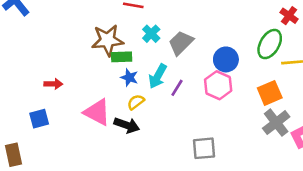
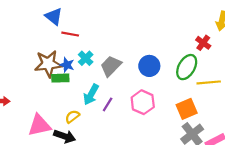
blue circle: (226, 59) -> (149, 66), moved
blue star: (129, 77) -> (67, 65), moved
pink triangle: (97, 112) -> (39, 125), turned -40

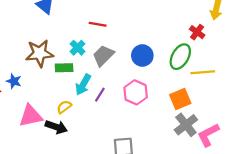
red line: (70, 34) -> (98, 24), moved
blue star: (67, 65) -> (14, 81), moved
green rectangle: (60, 78) -> (64, 68), moved

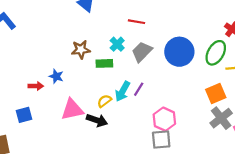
brown star: (40, 53) -> (81, 50), size x0.7
blue circle: (142, 55) -> (179, 52), size x1.4
cyan arrow: (83, 85) -> (123, 91), moved
pink hexagon: (136, 92) -> (164, 119), moved

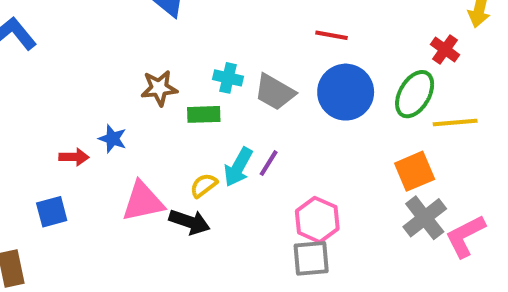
red line: (137, 22) -> (331, 35), moved
cyan cross: (117, 44) -> (228, 78), turned -32
gray trapezoid: (142, 52) -> (275, 92), turned -105

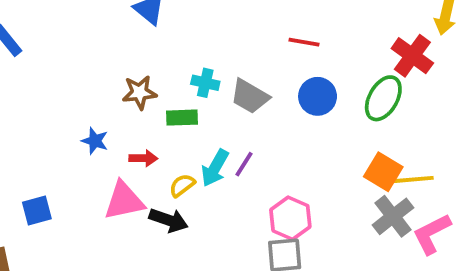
red cross: (445, 50) -> (412, 56), size x1.5
blue circle: (346, 92) -> (318, 96), size x0.7
yellow line: (455, 123) -> (412, 180), moved
red arrow: (74, 157) -> (143, 158), moved
orange square: (415, 171) -> (383, 172), turned -36

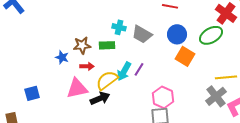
brown star: (139, 92) -> (82, 45), moved
green ellipse: (383, 98) -> (211, 35), turned 30
orange square: (383, 172) -> (185, 56), moved
yellow semicircle: (182, 185) -> (107, 80), size x1.6
black arrow: (169, 220) -> (100, 98), turned -42

